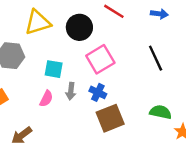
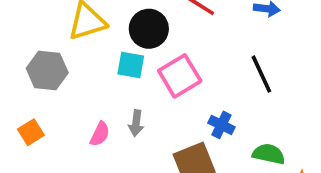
cyan square: (54, 69) -> (131, 65), moved
blue cross: (98, 92) -> (221, 125), moved

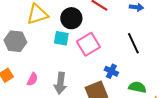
gray arrow: (136, 123) -> (60, 83), moved, size x1.5
pink semicircle: (100, 134) -> (32, 79), moved

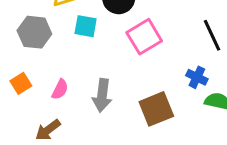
cyan square: (61, 38) -> (86, 26), moved
blue cross: (111, 71) -> (197, 77), moved

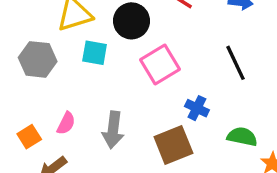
blue cross: (197, 77) -> (197, 108), moved
orange square: (21, 83) -> (29, 137), moved

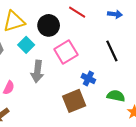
cyan square: (95, 53) -> (26, 45), turned 35
gray arrow: (113, 130) -> (37, 71), moved

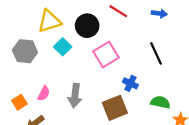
gray arrow: (37, 71) -> (75, 96), moved

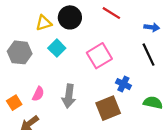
blue arrow: (159, 13) -> (152, 27), moved
yellow triangle: (49, 21) -> (44, 23), size x0.7
black circle: (87, 26) -> (70, 17), moved

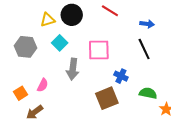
pink square: (99, 56) -> (99, 50), turned 30
gray arrow: (69, 96) -> (73, 69), moved

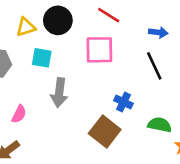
cyan square: (60, 43) -> (42, 58), turned -35
pink square: (99, 50) -> (99, 50), moved
brown square: (107, 98) -> (105, 131), turned -30

